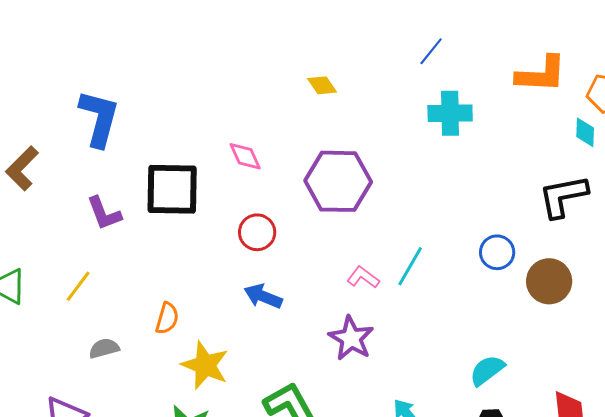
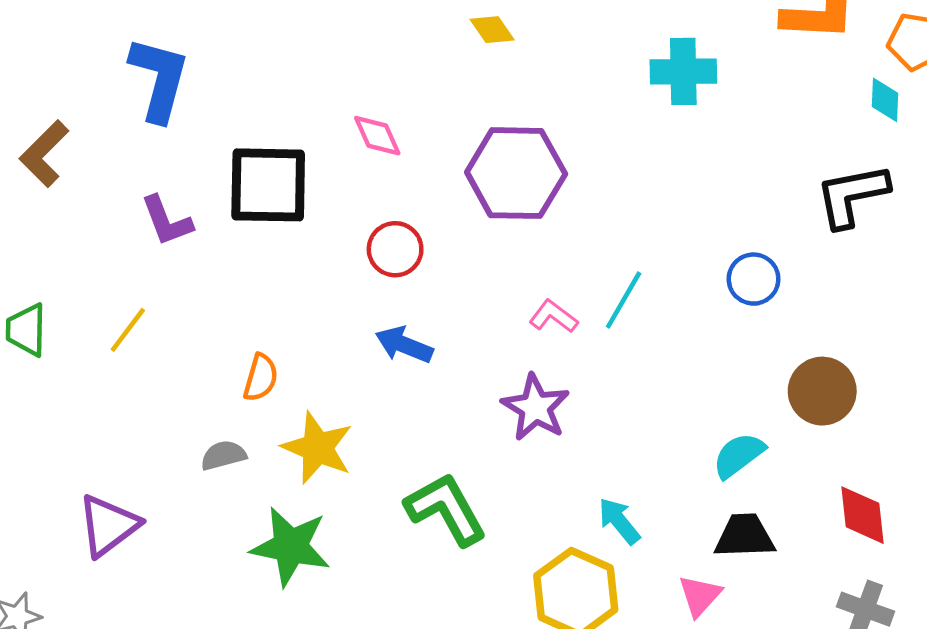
brown circle: (549, 281) -> (822, 391), moved
gray semicircle: (104, 348) -> (223, 455), moved

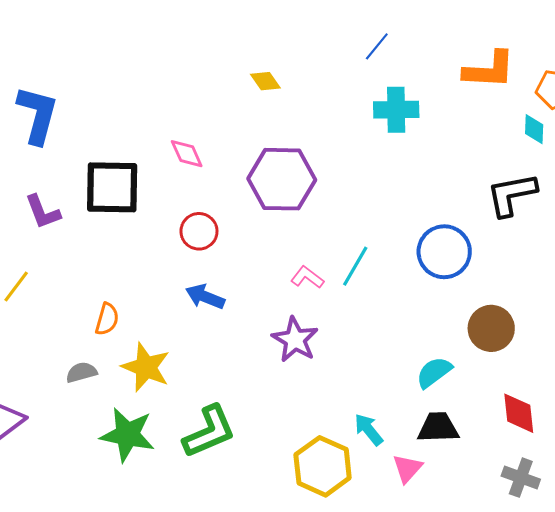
blue circle: (754, 279) -> (444, 252), size x1.5
green L-shape: (446, 509) -> (209, 432), moved, turned 96
cyan arrow: (619, 521) -> (369, 430), moved

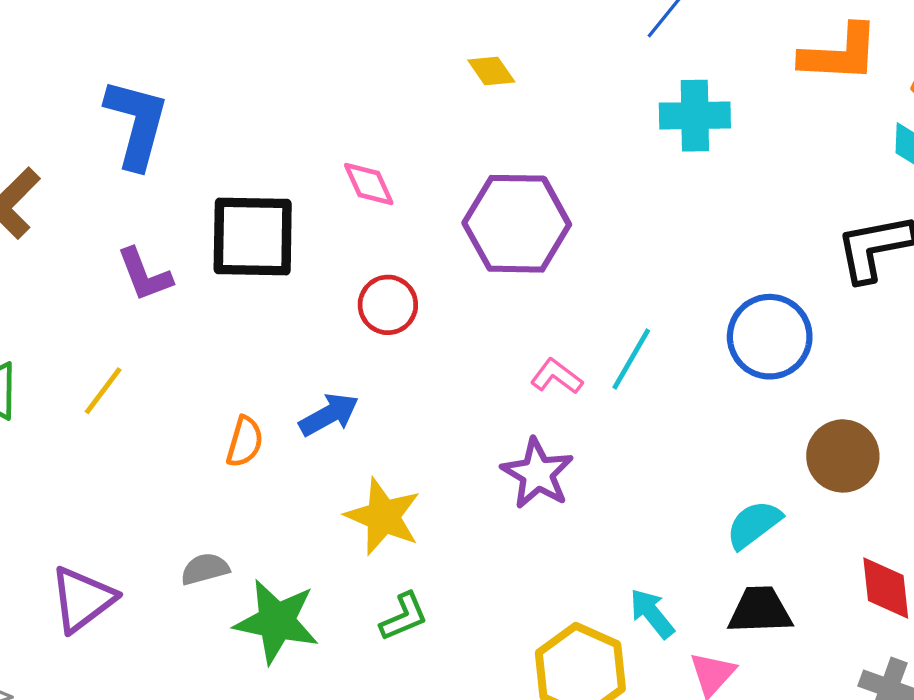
blue arrow: (205, 297) -> (329, 415), moved, turned 129
yellow star: (146, 367) -> (383, 516), moved
gray semicircle: (81, 372) -> (205, 569), moved
green L-shape: (209, 432) -> (404, 617), size x0.6

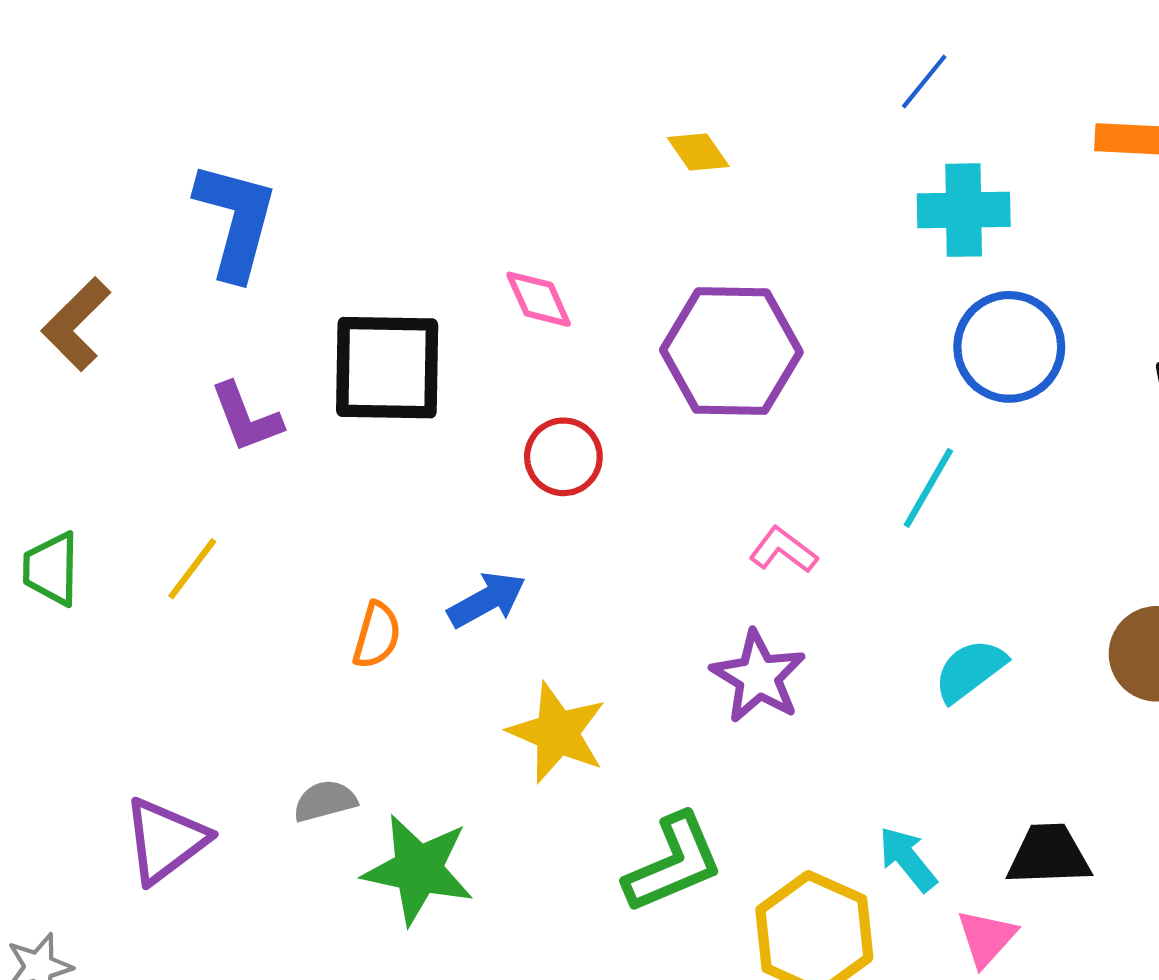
blue circle: (770, 337) -> (1009, 347), moved
cyan line: (631, 359) -> (928, 488), moved
cyan semicircle: (754, 524) -> (970, 670), moved
green L-shape: (404, 617) -> (673, 863), moved, size x1.6

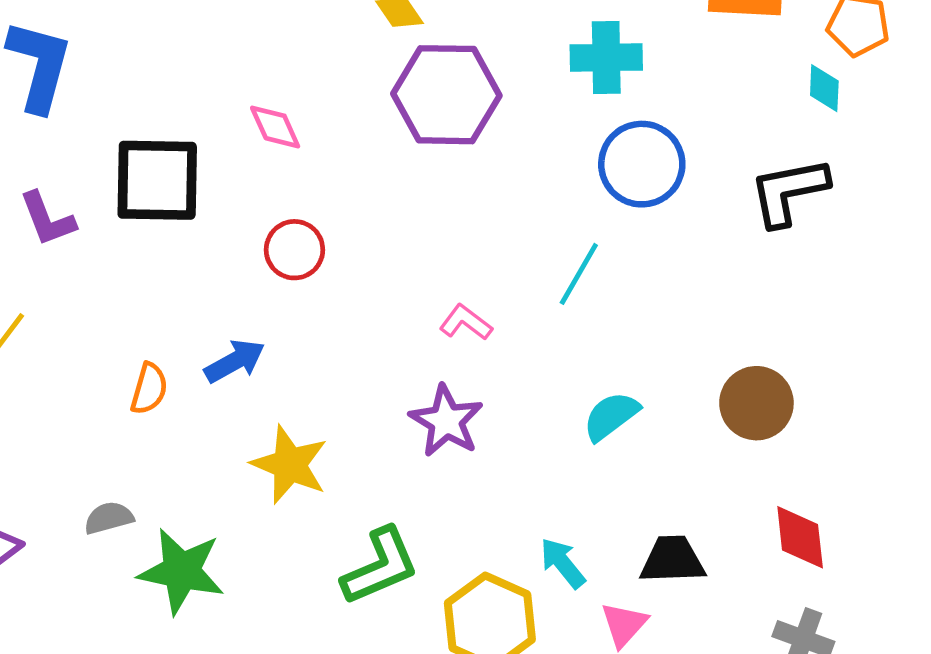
purple hexagon: (731, 351) -> (446, 95), moved

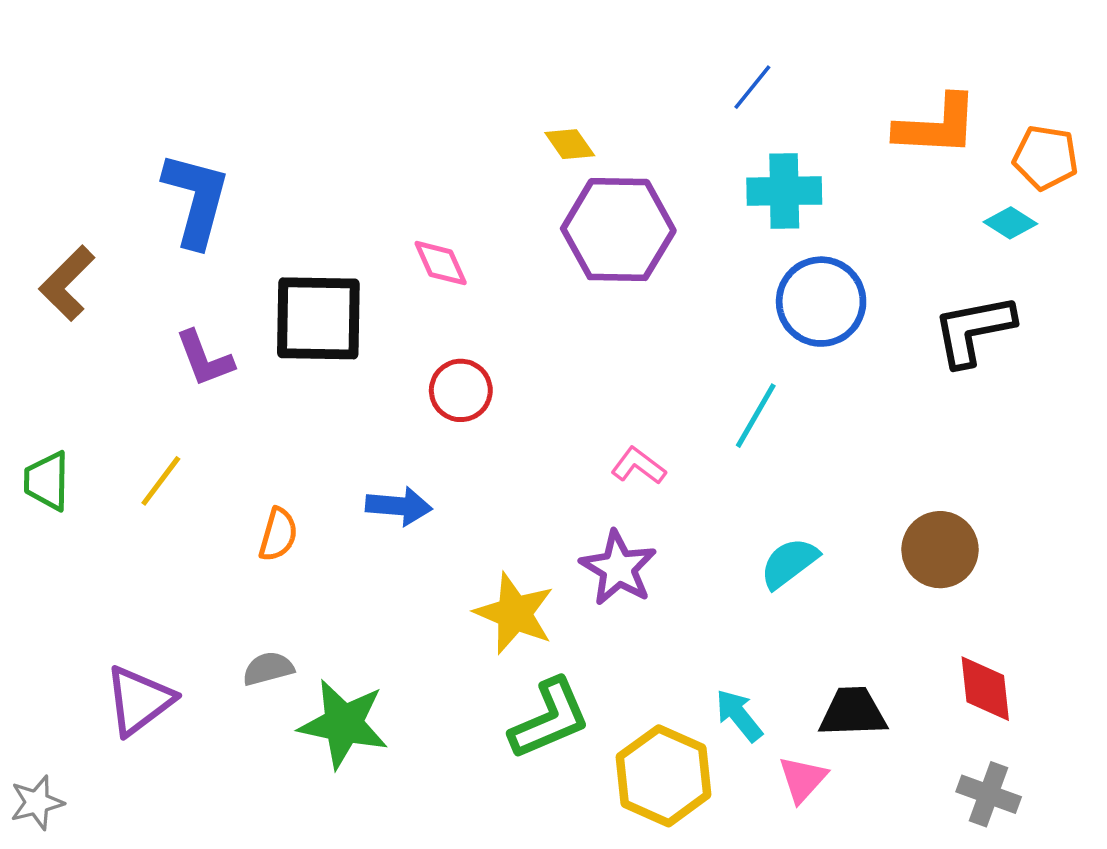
cyan diamond: (824, 88) -> (1010, 223), turned -60
blue arrow: (235, 361) -> (399, 506), turned 34
orange semicircle: (149, 389) -> (278, 535), moved
yellow star: (290, 465) -> (514, 613), moved

